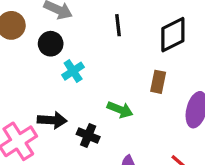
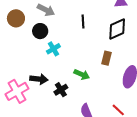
black cross: (88, 135) -> (61, 90), turned 32

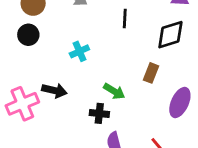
black circle: (40, 31) -> (28, 35), moved
black cross: (61, 90) -> (99, 113), moved, turned 32

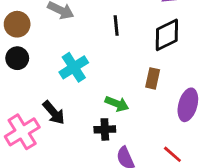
cyan cross: (79, 51) -> (74, 67), size x1.4
black arrow: (54, 90) -> (54, 113), turned 45

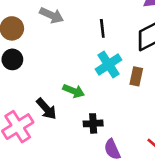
cyan cross: (74, 67) -> (109, 65), moved
green arrow: (117, 104) -> (74, 91), moved

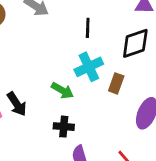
green arrow: (74, 91) -> (62, 91), moved

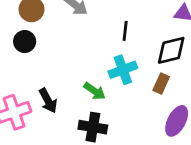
brown rectangle: (116, 83) -> (161, 83), moved
black cross: (64, 127) -> (93, 127), size x1.4

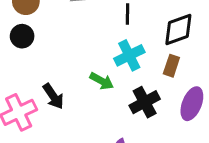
black cross: (93, 127) -> (145, 102), moved, turned -32

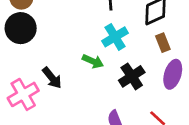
black circle: (22, 36) -> (21, 28), size x1.5
brown rectangle: (171, 66) -> (163, 43), moved, turned -36

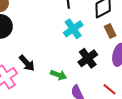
green arrow: (93, 61) -> (58, 75), moved

